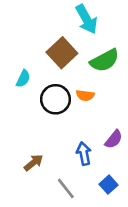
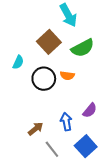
brown arrow: (34, 163) -> (36, 129), moved
blue square: (108, 185) -> (86, 146), size x1.5

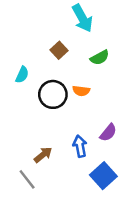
brown square: (49, 42) -> (59, 50), size x0.6
green semicircle: (83, 48) -> (100, 58), size x0.7
gray line: (52, 149) -> (27, 179), moved

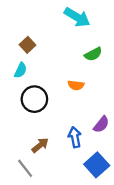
cyan arrow: (82, 18) -> (77, 17), turned -30
brown square: (59, 50) -> (27, 45), moved
black circle: (53, 94) -> (34, 99), moved

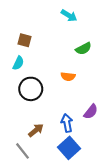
cyan arrow: (77, 17) -> (69, 15), size x0.7
brown square: (27, 45) -> (25, 40), turned -32
blue square: (97, 165) -> (69, 148), moved

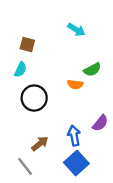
cyan arrow: (69, 15) -> (76, 30), moved
green semicircle: (83, 49) -> (92, 70), moved

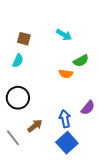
cyan arrow: (76, 30) -> (64, 35), moved
black circle: (34, 98) -> (18, 98), moved
gray line: (25, 166) -> (13, 138), moved

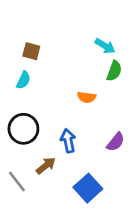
cyan arrow: (64, 35) -> (105, 46), moved
green semicircle: (81, 61) -> (114, 71), moved, turned -42
blue arrow: (65, 119) -> (68, 141), moved

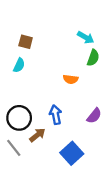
black circle: (23, 129) -> (19, 118), moved

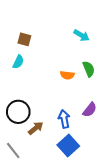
green semicircle: (93, 58) -> (89, 69), moved, turned -42
blue arrow: (56, 115) -> (64, 119), moved
gray line: (14, 148) -> (13, 151), moved

